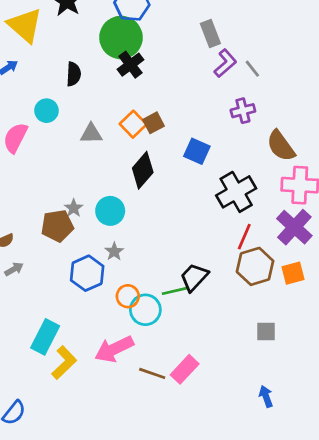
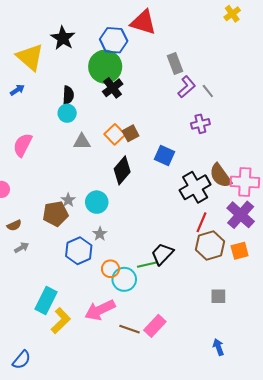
cyan circle: (46, 111) -> (67, 113), moved
brown semicircle: (281, 146) -> (221, 176), moved

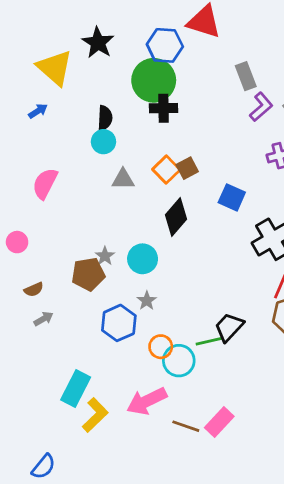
black cross: (113, 88) -> (163, 108), turned 36

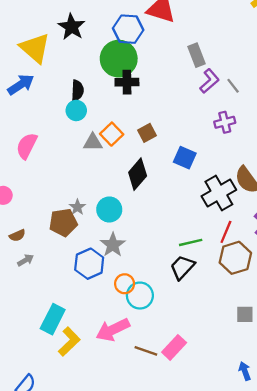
blue arrow: (38, 111) -> (21, 85), size x1.6
orange square: (166, 170) -> (112, 134), moved
gray star: (147, 301) -> (113, 245), size x1.5
green line: (209, 341) -> (191, 242), moved

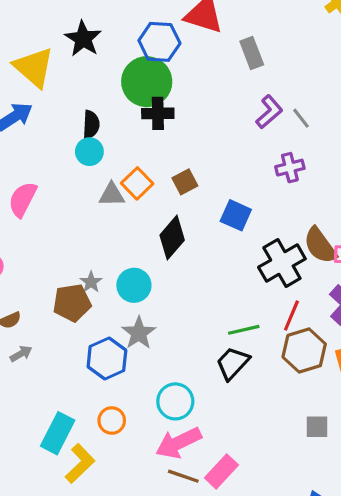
gray rectangle: (196, 55) -> (252, 53), moved
orange circle: (125, 284) -> (112, 421), moved
pink arrow: (113, 330) -> (179, 443), moved

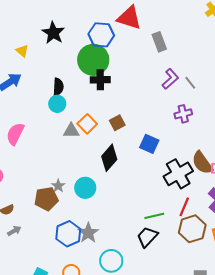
yellow triangle: (34, 67) -> (22, 51), size x0.5
gray star: (139, 333) -> (88, 233), moved

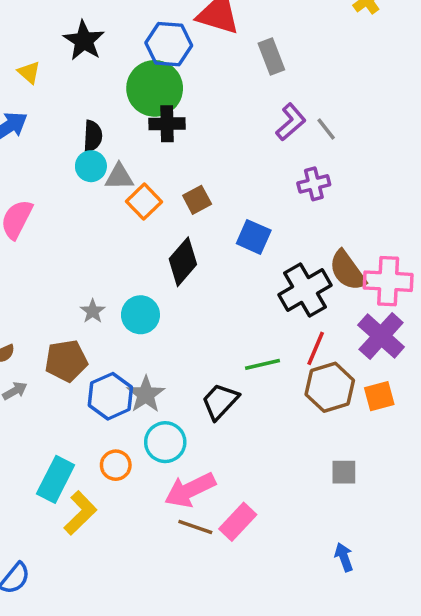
gray triangle: (71, 131) -> (119, 177), moved
brown pentagon: (46, 199) -> (66, 361), moved
black trapezoid: (147, 237) -> (220, 401), moved
cyan circle: (111, 261) -> (165, 442), moved

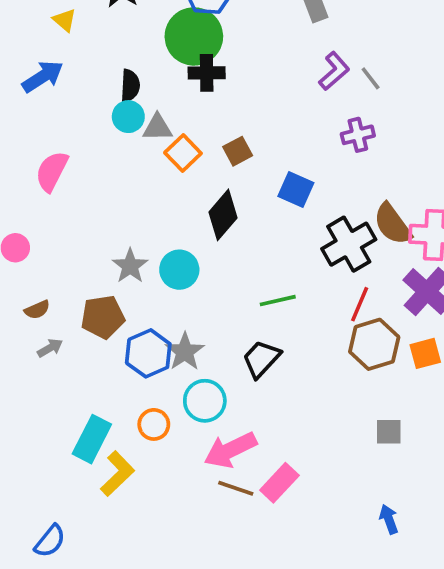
gray star: (93, 311) -> (130, 266), size x1.4
green line: (263, 364) -> (278, 301), moved

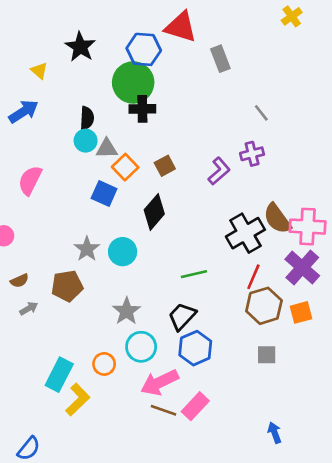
purple L-shape: (334, 71) -> (219, 171), moved
blue square: (296, 189) -> (104, 193), moved
blue hexagon: (148, 353) -> (195, 348), moved
gray square: (389, 432) -> (267, 355), moved

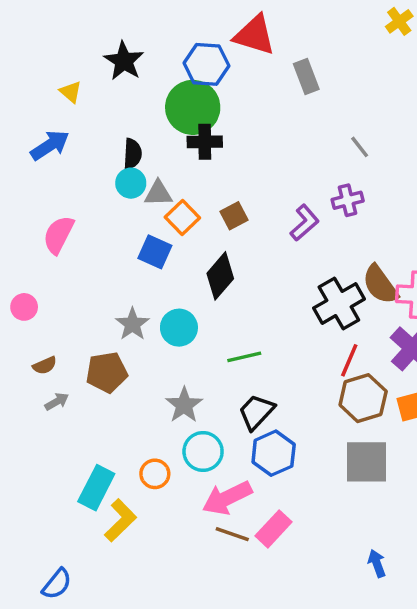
green line: (194, 274) -> (244, 357), moved
gray square: (267, 355) -> (366, 462), size x1.8

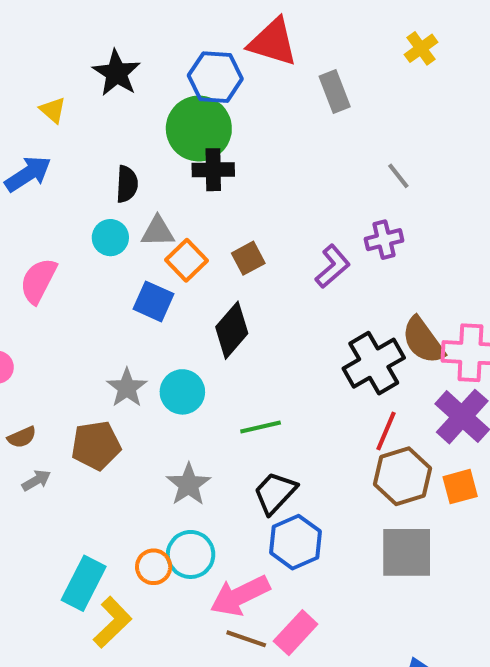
yellow cross: (399, 21) -> (421, 48), moved
cyan circle: (131, 183) -> (110, 238), moved
cyan circle: (203, 451) -> (191, 554), moved

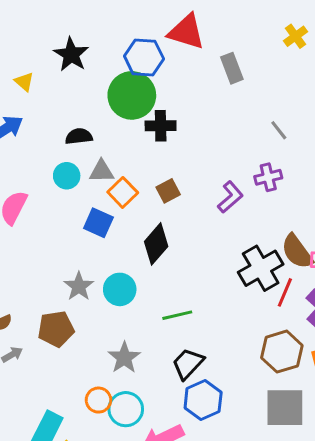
black cross: (213, 170) -> (161, 126), moved
black semicircle: (127, 184) -> (79, 136), turned -100
red line: (386, 431) -> (285, 292), moved
orange circle: (154, 567) -> (98, 400), moved

